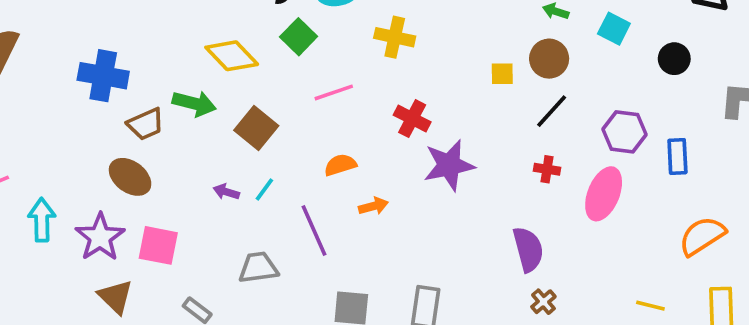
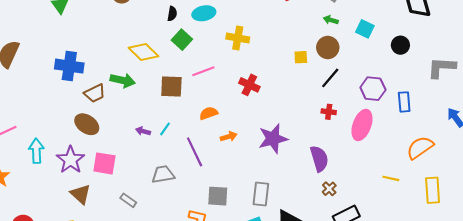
brown square: (256, 128) -> (171, 87), moved, turned -35
purple star: (449, 165) -> (273, 139), moved
yellow line: (650, 306) -> (391, 178), moved

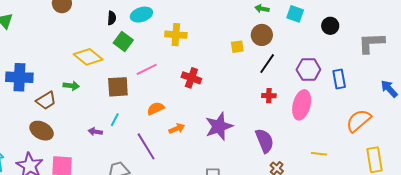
green arrow: (123, 80) -> (71, 86), size x0.7
cyan line: (165, 129) -> (115, 120), moved
yellow line: (391, 178) -> (319, 154), moved

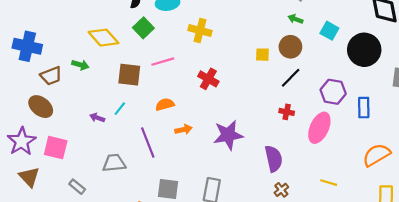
black circle: (330, 26) -> (364, 50), size x1.8

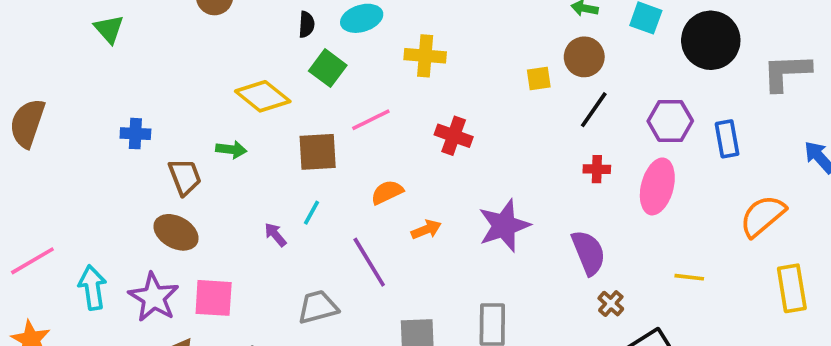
blue cross: (27, 46) -> (135, 134), size x0.6
brown trapezoid: (51, 76) -> (185, 177), turned -80
purple arrow: (97, 118) -> (275, 235), turned 40

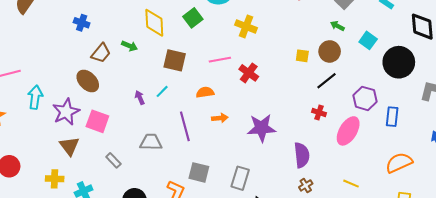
yellow diamond: (263, 96) -> (154, 23), turned 32
pink line: (371, 120) -> (220, 60), moved
brown trapezoid: (185, 177) -> (101, 53), turned 45

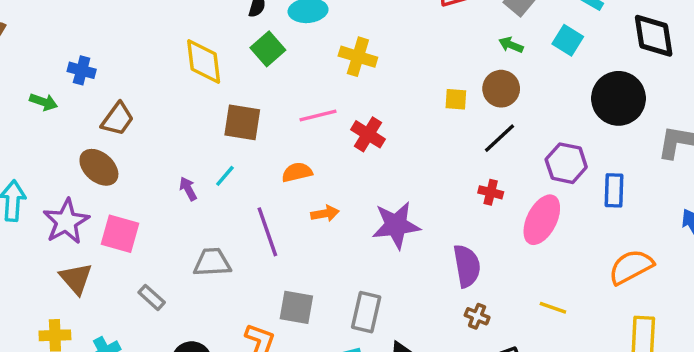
cyan square: (368, 40) -> (568, 40), moved
green arrow: (130, 46) -> (43, 102), moved
brown cross: (306, 185) -> (477, 316), turned -32

